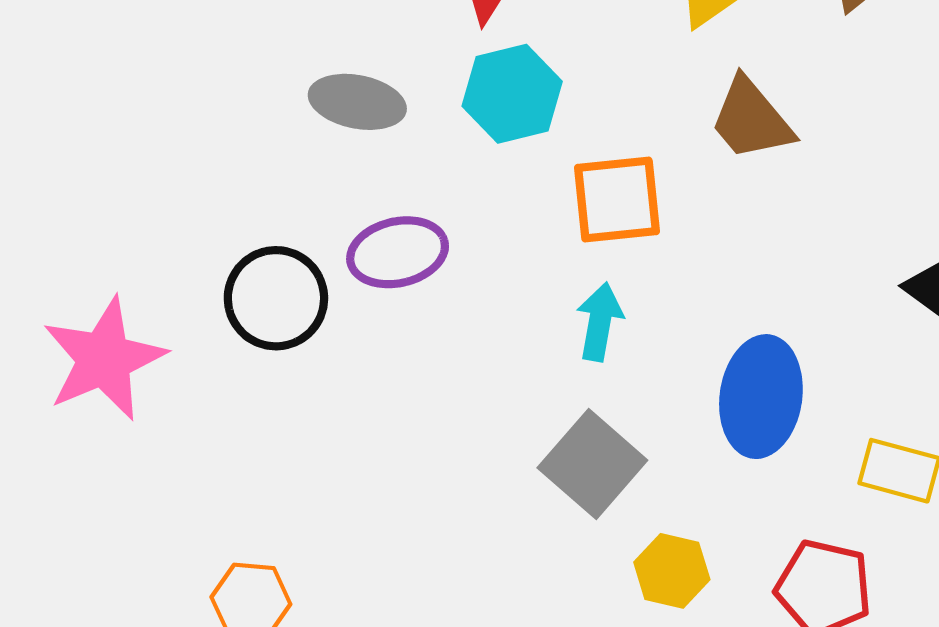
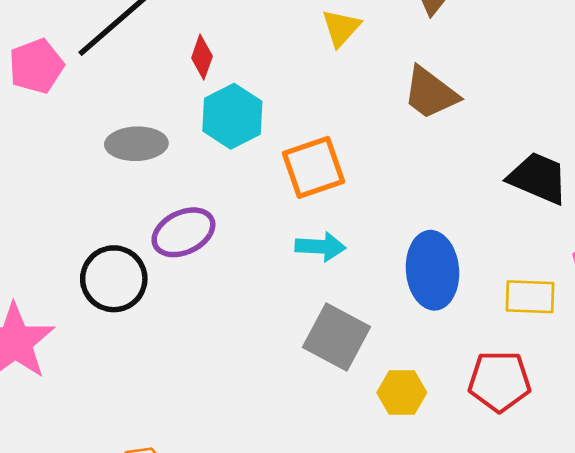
brown trapezoid: (751, 119) -> (430, 93), moved
cyan arrow: (600, 322) -> (320, 247), turned 96

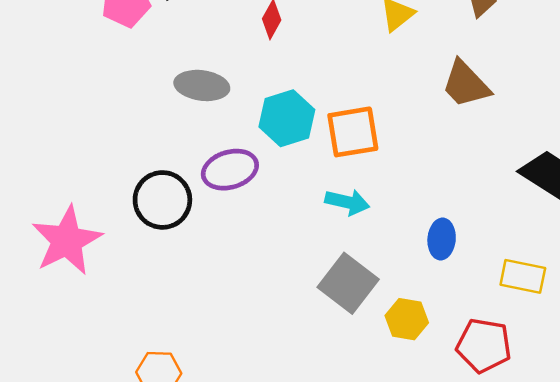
cyan hexagon: (232, 116) -> (287, 118), moved
blue ellipse: (432, 270) -> (442, 239), size x0.6
yellow hexagon: (402, 393) -> (407, 319), moved

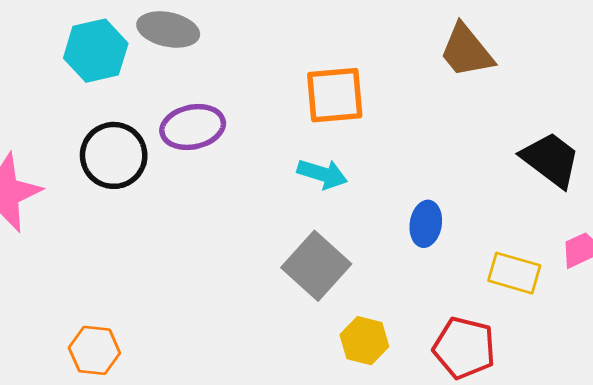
cyan hexagon: (287, 118) -> (96, 51), moved
yellow hexagon: (407, 319) -> (364, 341), moved

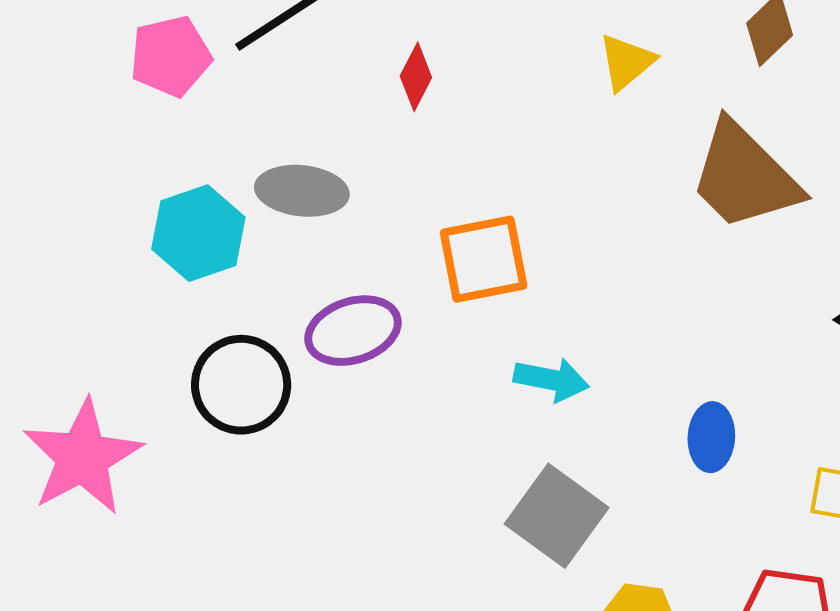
brown trapezoid: (466, 51) -> (744, 176), size x1.4
orange square: (335, 95) -> (484, 259), moved

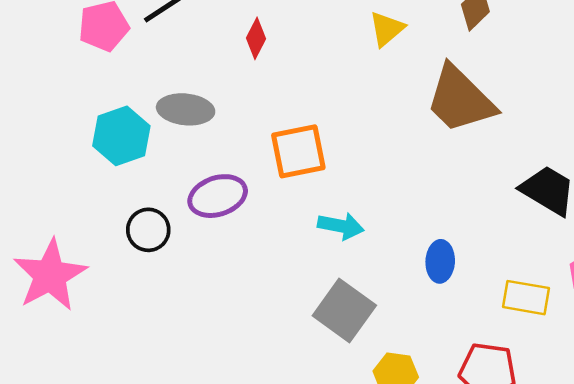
black circle: (241, 385) -> (148, 230), size x0.7

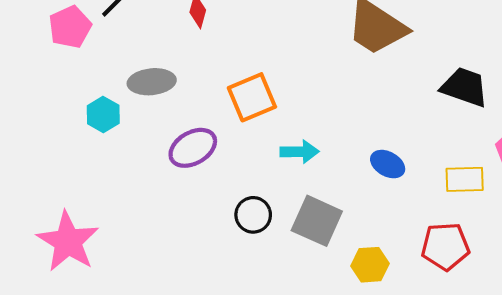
cyan hexagon: (121, 136) -> (103, 115), size x0.7
black circle: (148, 230) -> (253, 215), moved
blue ellipse: (440, 261) -> (388, 164), turned -52

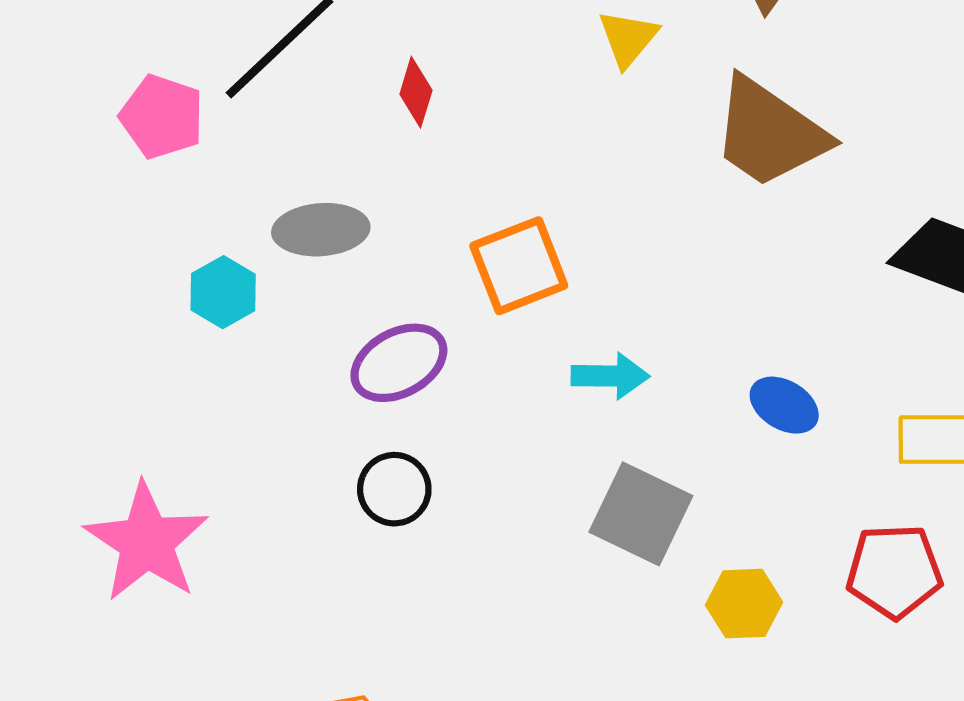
pink pentagon: (70, 27) -> (162, 117), turned -30
black circle: (253, 215) -> (394, 489), moved

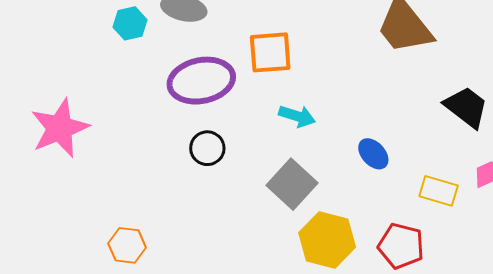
purple ellipse: (399, 363) -> (201, 81), size x1.4
black circle: (394, 489) -> (207, 148), moved
yellow hexagon: (744, 604) -> (327, 240), size x1.6

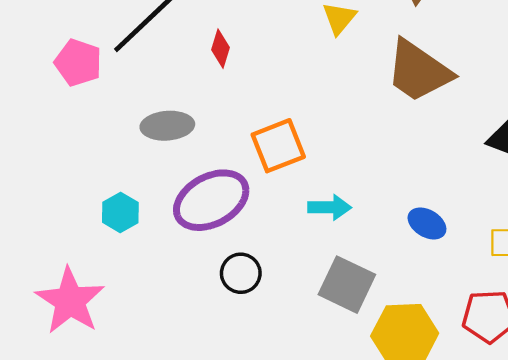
cyan hexagon: (130, 23) -> (120, 212), moved

